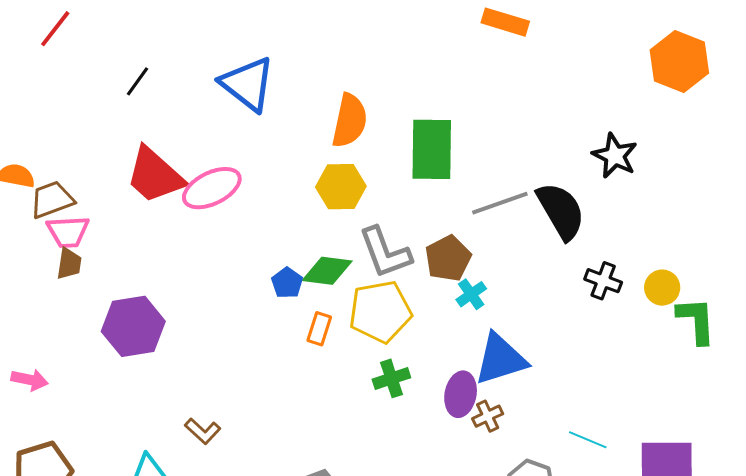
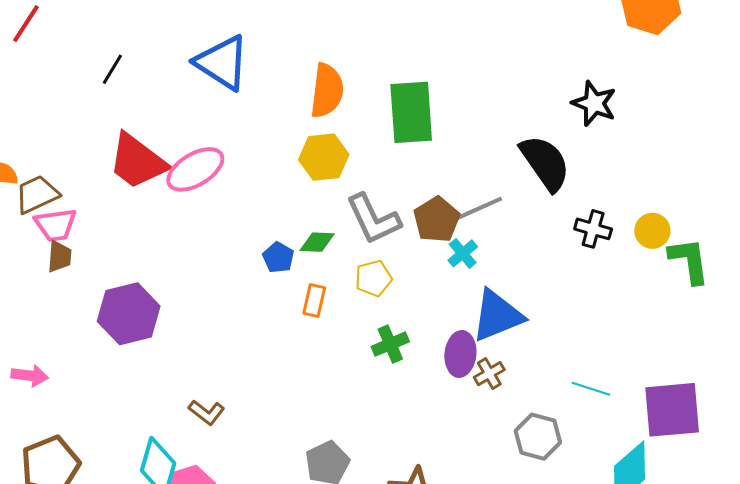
gray line: (500, 203) -> (475, 210), moved
green diamond: (327, 271) -> (317, 242), size x0.7
yellow pentagon: (380, 312) -> (374, 278), size x0.6

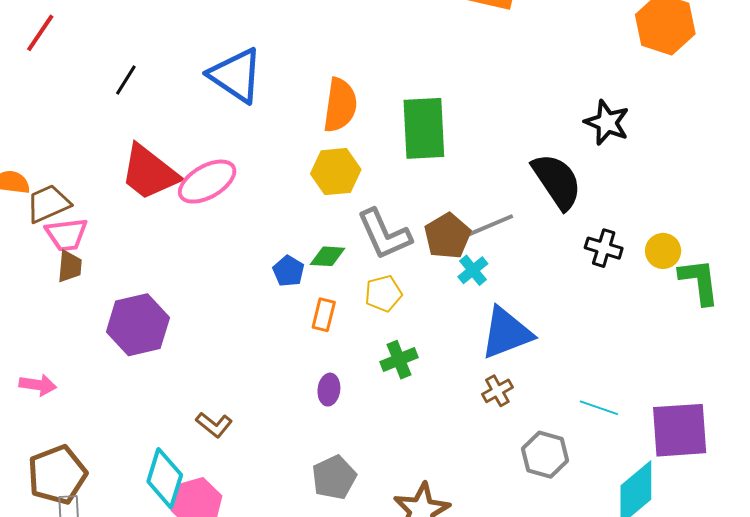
purple ellipse: (460, 354) -> (329, 390), moved, size x0.7

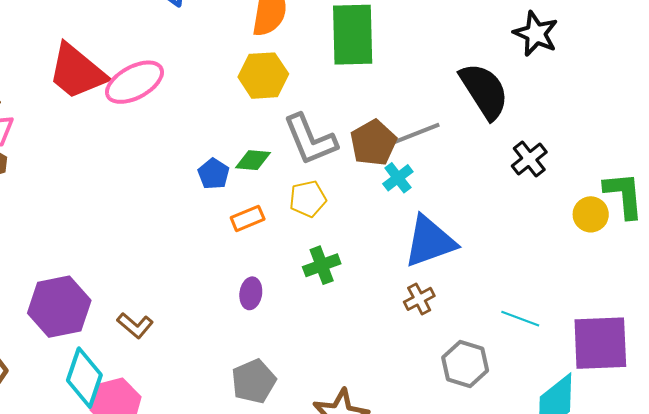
black cross: (604, 248) -> (529, 159), turned 33
yellow circle: (663, 251) -> (591, 214), moved
orange rectangle: (324, 315) -> (248, 218), turned 52
purple hexagon: (138, 325) -> (59, 307), moved

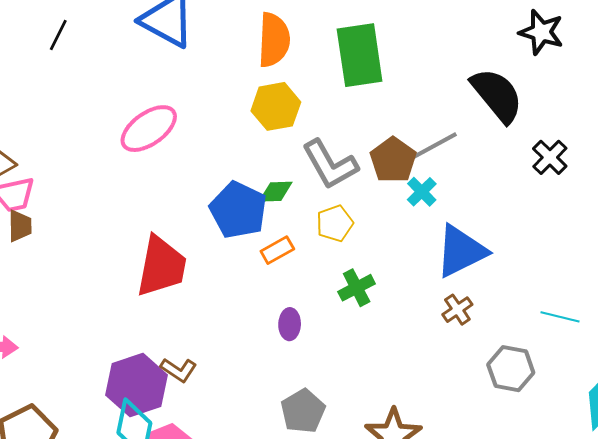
red trapezoid: (77, 72) -> (161, 266), moved, turned -112
blue pentagon: (214, 174) -> (238, 210), size x1.8
purple hexagon: (59, 307) -> (136, 385), moved

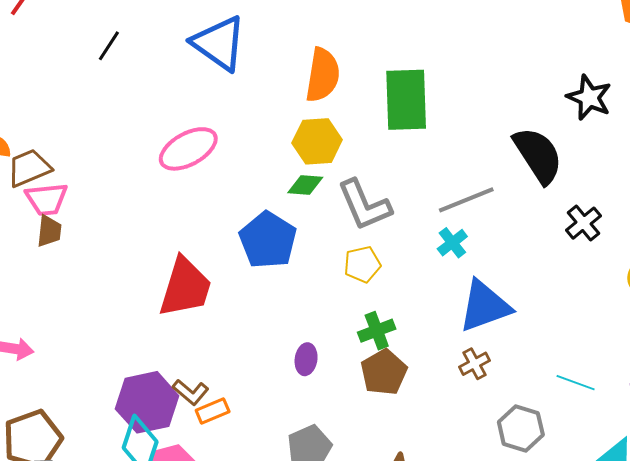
brown pentagon: (393, 160) -> (384, 372), moved
green diamond: (276, 192) -> (305, 185), moved
orange rectangle: (277, 250) -> (213, 411), moved

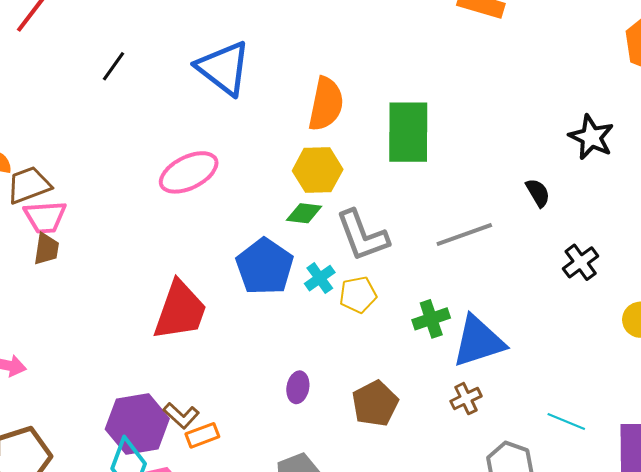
black semicircle: (538, 155) -> (538, 193), size x0.5
cyan cross: (452, 243) -> (320, 278), moved
green cross: (377, 331) -> (431, 319), moved

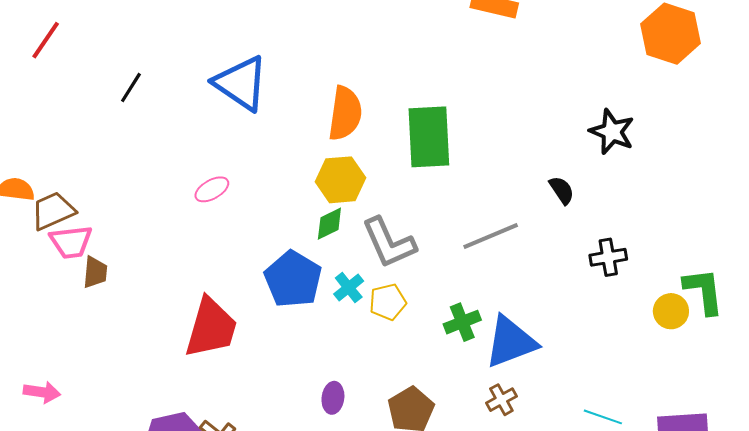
pink ellipse: (189, 172) -> (212, 189), size x0.6
green diamond: (304, 213) -> (329, 224), turned -30
brown trapezoid: (46, 249) -> (95, 272), moved
black cross: (581, 262) -> (608, 257), turned 30

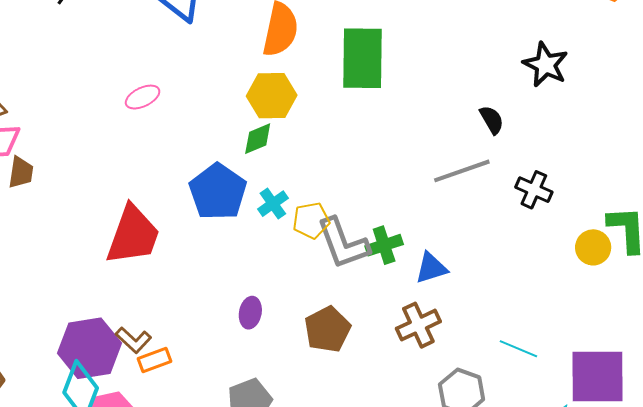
gray line: (491, 236) -> (462, 171), moved
gray L-shape: (389, 243) -> (343, 243), moved
black cross: (608, 257) -> (534, 190), turned 30
blue triangle: (511, 342) -> (431, 268), size x0.6
brown cross: (501, 400) -> (418, 325), size x1.4

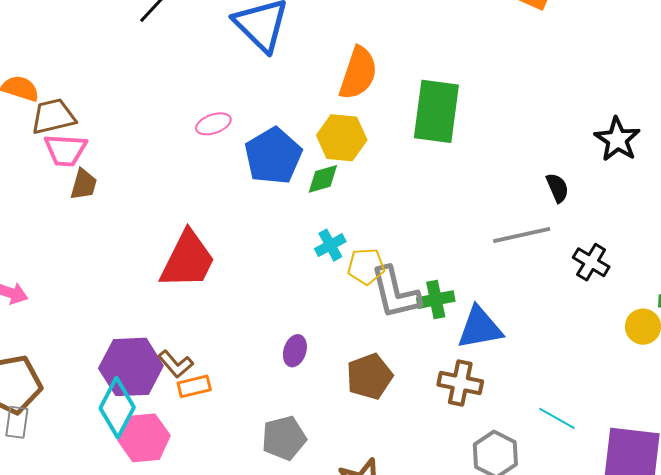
blue pentagon: (218, 192) -> (273, 156), moved
blue triangle: (431, 268) -> (480, 328), size x1.4
brown cross: (418, 325) -> (460, 383), turned 30

